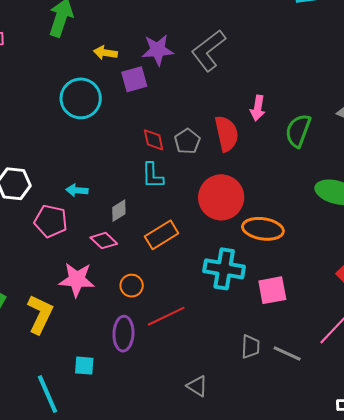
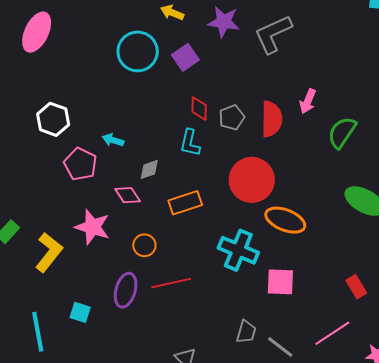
purple square: (134, 79) -> (185, 57), moved, turned -32

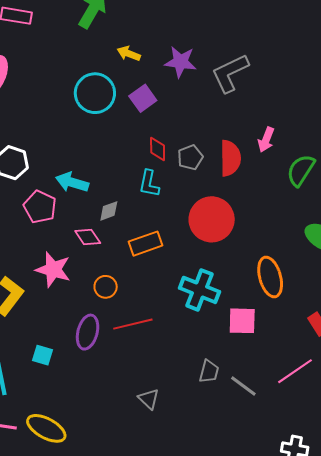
cyan arrow: (113, 140) -> (72, 182), size x1.5
orange ellipse: (285, 220) -> (270, 277), moved, turned 54

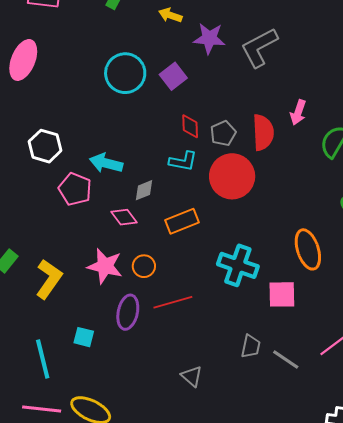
yellow arrow: (129, 54) -> (170, 15), moved
cyan L-shape: (149, 184) -> (183, 161), turned -88
red circle: (212, 219) -> (232, 176), moved
pink star: (53, 270) -> (105, 266), moved

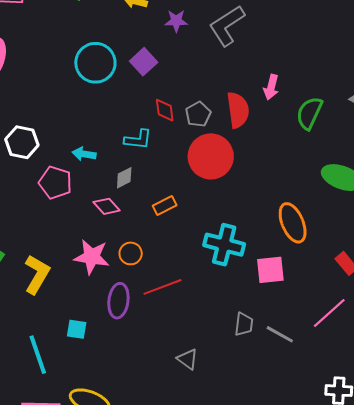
purple star: (209, 38) -> (176, 21), size x0.7
cyan L-shape: (183, 161) -> (138, 139), moved
cyan arrow: (106, 163) -> (84, 154), size x0.7
orange rectangle: (182, 221) -> (165, 205), size x0.7

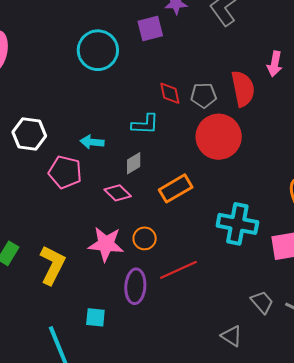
purple square: (144, 62) -> (150, 28), moved, turned 32
gray pentagon: (198, 114) -> (204, 95), turned 30
orange rectangle: (165, 205) -> (176, 188), size x1.4
gray trapezoid: (244, 324) -> (262, 302), turned -45
gray triangle: (188, 359) -> (232, 336), moved

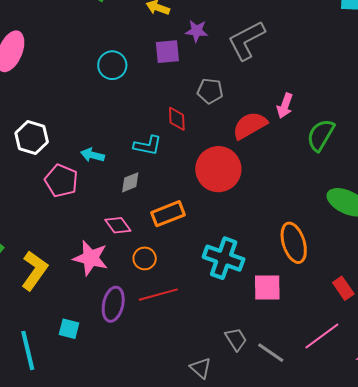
cyan circle: (98, 50) -> (112, 65), size x0.7
red semicircle: (243, 89) -> (250, 125), turned -117
gray pentagon: (204, 95) -> (210, 91), moved
pink diamond: (118, 193) -> (118, 225), moved
orange circle: (145, 238) -> (145, 258), moved

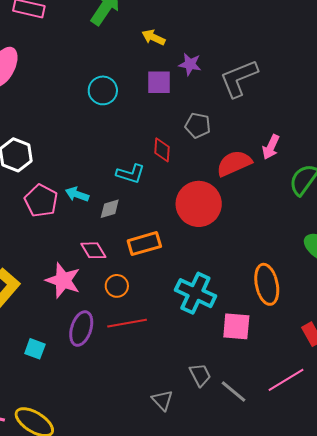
cyan arrow: (92, 155) -> (77, 194), moved

